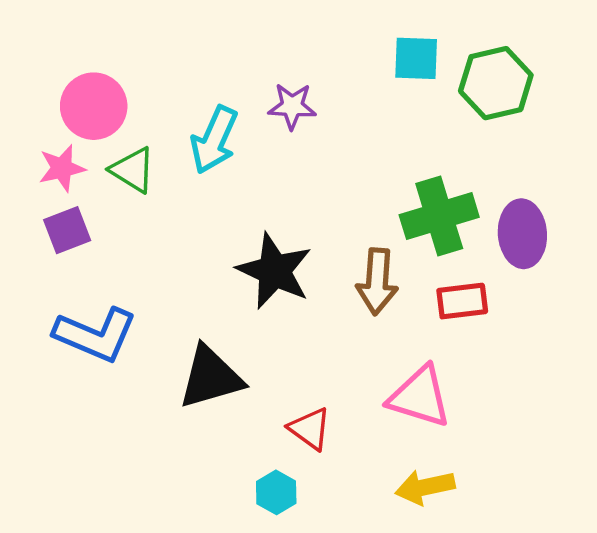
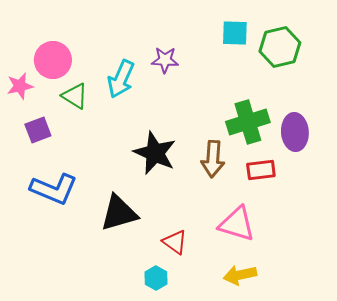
pink star: (62, 168) -> (20, 86), moved

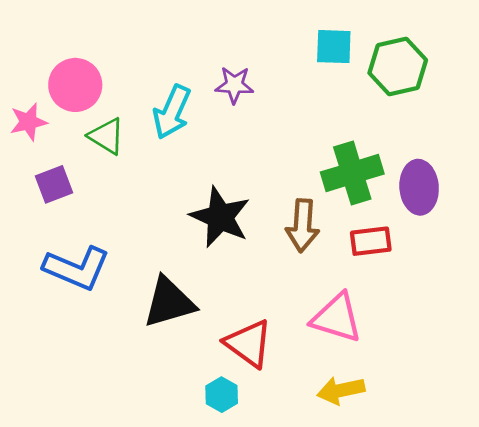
red triangle: (175, 242) -> (249, 343), size x1.4

